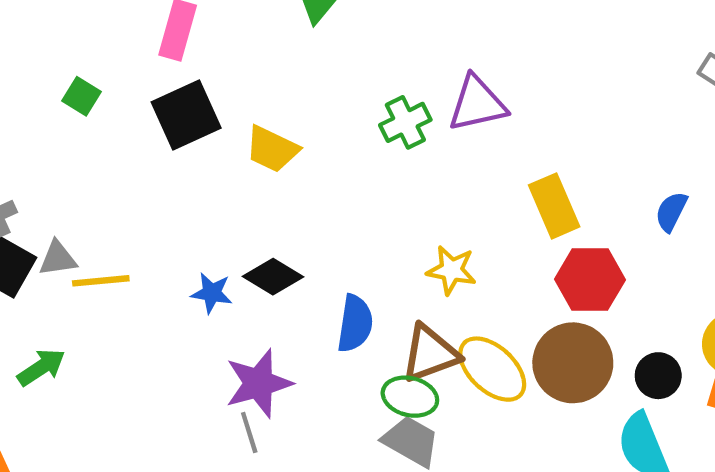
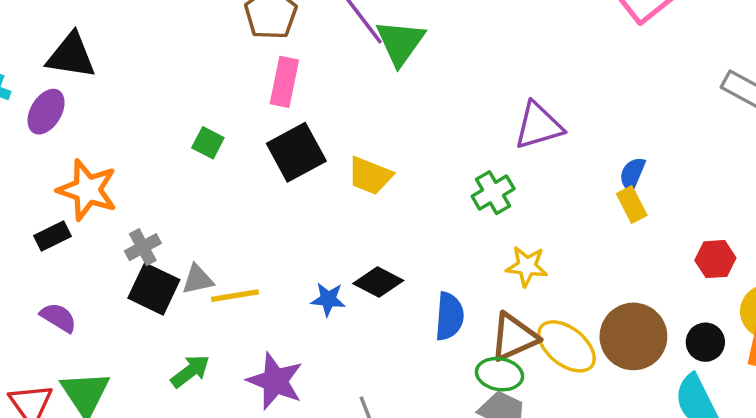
green cross: (405, 122) -> (493, 193), moved
yellow rectangle: (554, 206) -> (632, 204), moved, size x0.7
blue semicircle: (671, 212) -> (632, 174), moved
red hexagon: (590, 279) -> (715, 259), moved, size x0.7
purple star: (259, 383) -> (275, 381), moved, turned -30

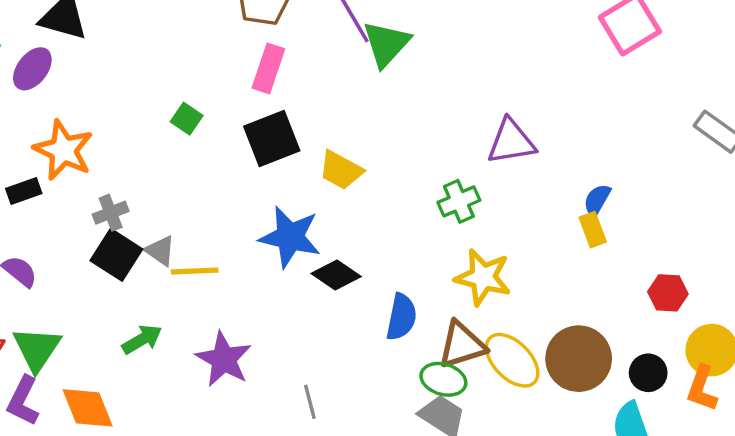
yellow star: (527, 266) -> (483, 277), size x1.4
gray triangle: (198, 279) -> (160, 251), turned 40
blue star: (328, 299) -> (290, 237), moved, size x1.8

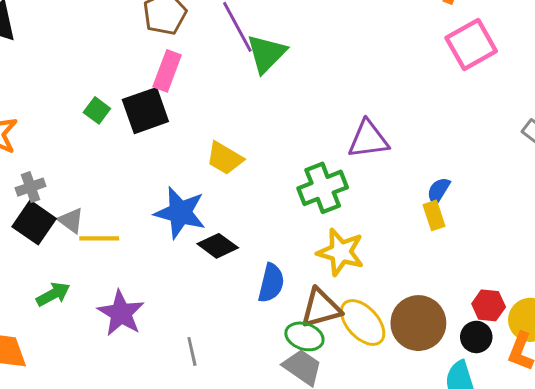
black square: (272, 138) -> (145, 111), moved
green cross: (459, 201) -> (323, 188), size x1.4
red hexagon: (668, 293) -> (489, 305), moved

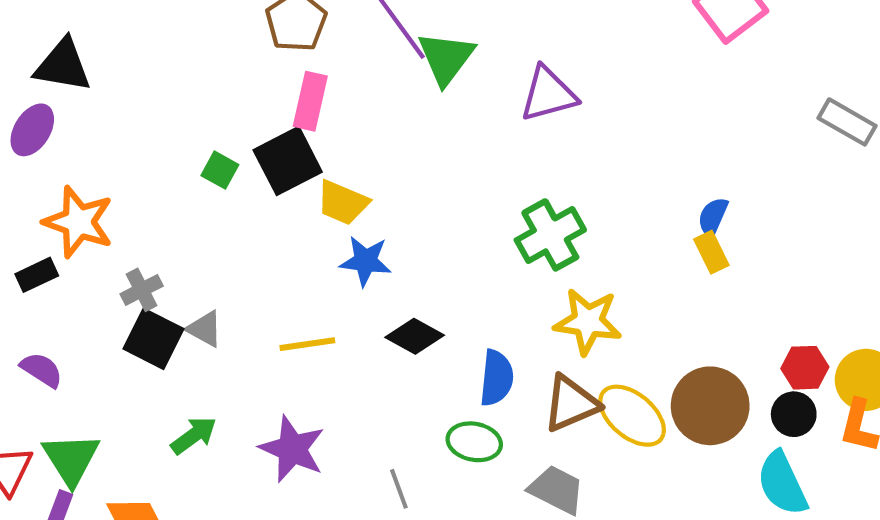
purple triangle: (368, 139) -> (548, 94), moved
yellow trapezoid: (225, 158) -> (343, 203), moved
blue star: (180, 213) -> (366, 261), moved, size x0.7
yellow line: (99, 238) -> (307, 344), moved
green ellipse: (304, 336) -> (474, 442), moved

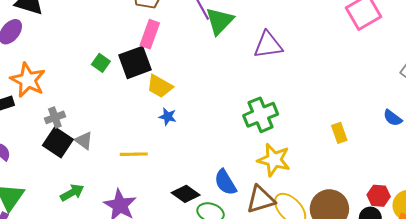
blue semicircle: (713, 217) -> (393, 118), moved, turned -84
blue star: (366, 261) -> (168, 117), size x0.7
black diamond: (415, 336) -> (186, 194), moved
blue semicircle: (497, 378) -> (225, 182), turned 136

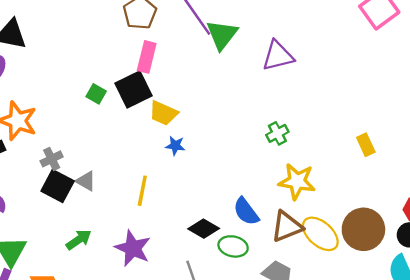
green cross: (261, 115) -> (277, 133), size x0.6
yellow line: (134, 154) -> (142, 191), turned -72

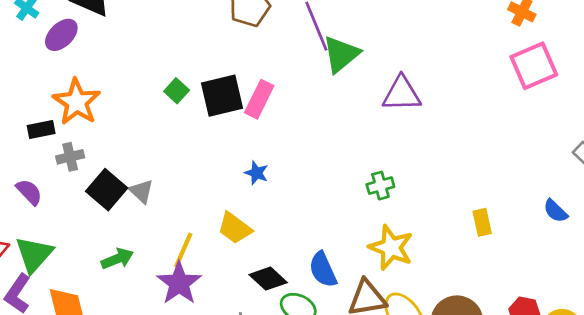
pink rectangle: (147, 57) -> (259, 99), moved
yellow trapezoid: (163, 113) -> (235, 228), moved
gray cross: (52, 159) -> (70, 157), moved
yellow line: (142, 191) -> (183, 250), moved

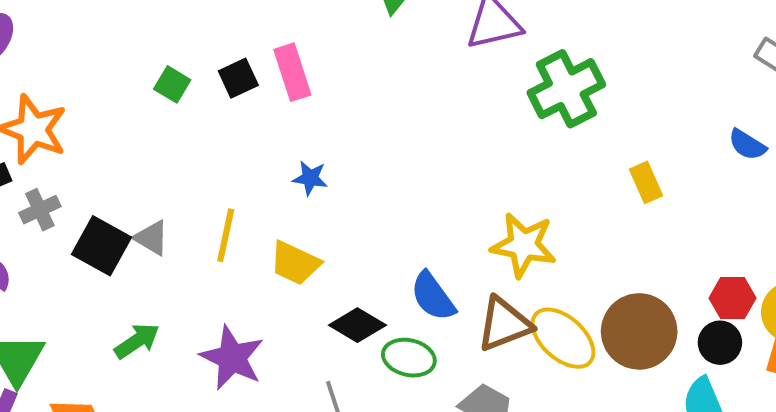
black square: (222, 96) -> (238, 78), size x0.6
pink rectangle: (259, 99) -> (292, 72), turned -33
green cross: (380, 186) -> (566, 89), moved, size x1.8
yellow line: (183, 250) -> (226, 235), moved

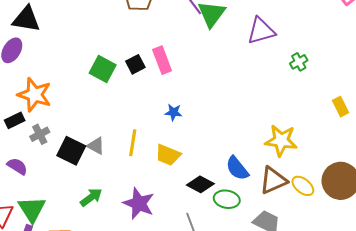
green square: (172, 84) -> (103, 69), size x1.5
green cross: (566, 89) -> (299, 62), size x0.5
yellow ellipse: (563, 338) -> (303, 186), size x0.7

